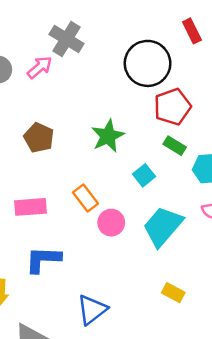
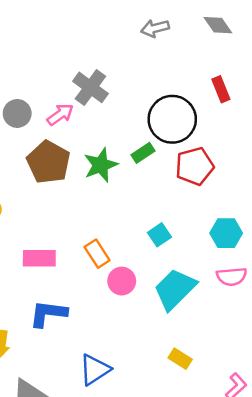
green star: (108, 136) -> (101, 165), moved
brown pentagon: (39, 138) -> (48, 162), moved, size x1.4
green rectangle: (175, 146) -> (143, 153), moved, turned -70

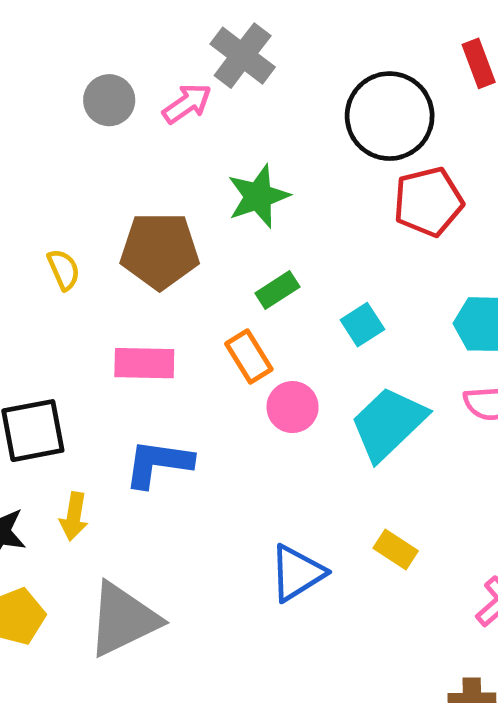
green rectangle: (143, 153) -> (277, 290), moved
brown pentagon: (48, 162) -> (160, 251), moved, turned -30
blue triangle: (95, 370) -> (297, 573), moved

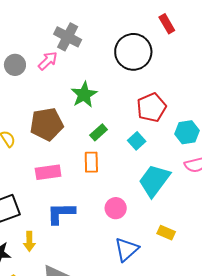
red pentagon: (428, 202) -> (152, 107), moved
orange rectangle: (249, 357) -> (91, 162), turned 40
pink circle: (293, 407) -> (116, 208), moved

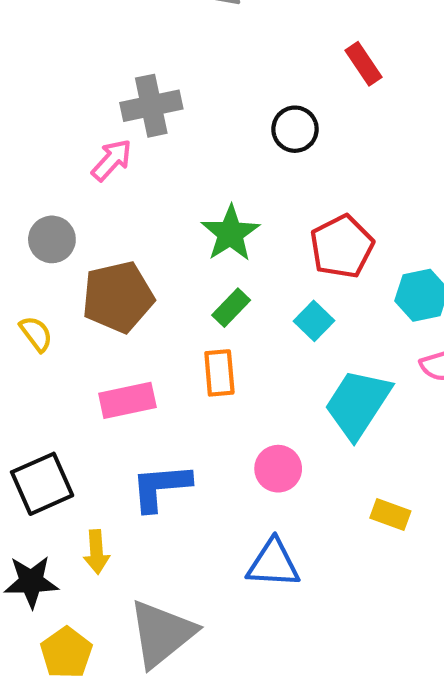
gray cross: (68, 37) -> (151, 106), turned -36
black circle: (133, 52) -> (295, 129), size x0.6
gray circle: (15, 65) -> (52, 239), moved
green star: (84, 95) -> (230, 233), moved
blue triangle: (127, 249) -> (273, 564), moved, turned 48

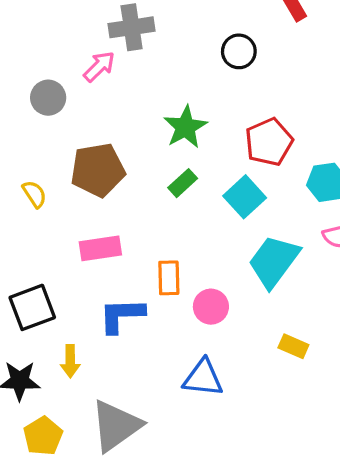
gray circle: (52, 239) -> (48, 98), moved
cyan square: (314, 321) -> (245, 197), size x1.4
orange rectangle: (219, 373) -> (169, 278), moved

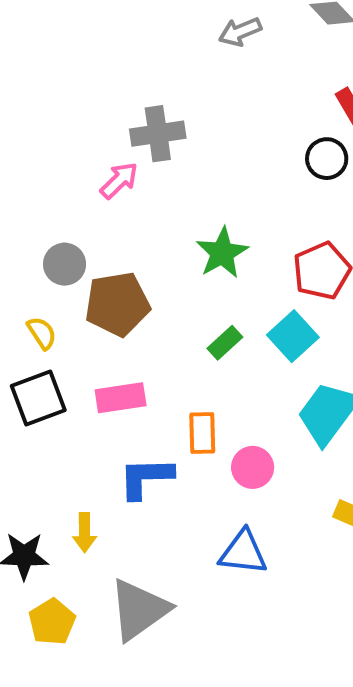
black circle: (239, 51) -> (327, 159), moved
gray circle: (48, 98) -> (65, 264), moved
green rectangle: (183, 183) -> (225, 343), moved
black square: (32, 307) -> (38, 398), moved

